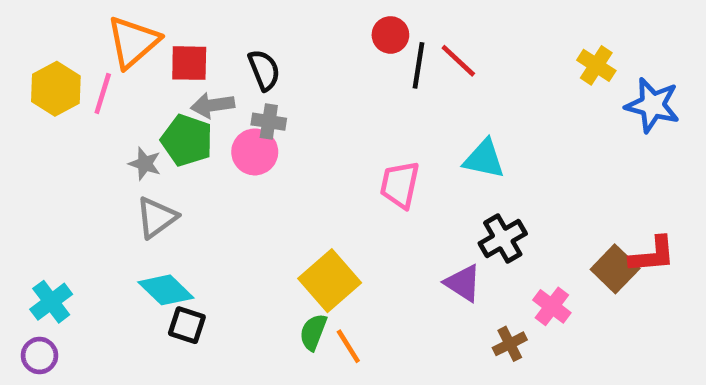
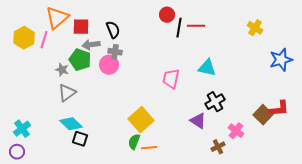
red line: (458, 61) -> (196, 26), turned -42
blue star: (652, 105) -> (281, 60), moved, turned -30
orange line: (348, 346) -> (149, 148), turned -63

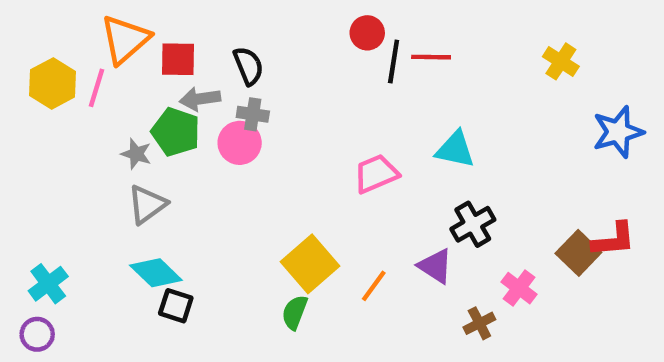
pink trapezoid: (171, 79) -> (376, 174), turned 55
orange line: (149, 148) -> (374, 286), moved, turned -49

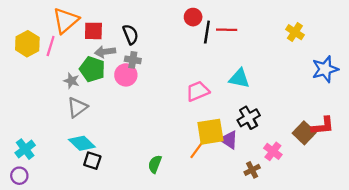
yellow square: (310, 264) -> (210, 132), moved, turned 32

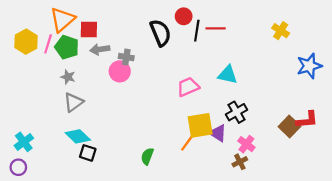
black semicircle: (130, 34) -> (160, 33), moved, size x1.4
green pentagon: (92, 69) -> (67, 47), moved
pink cross: (273, 151) -> (246, 144), moved

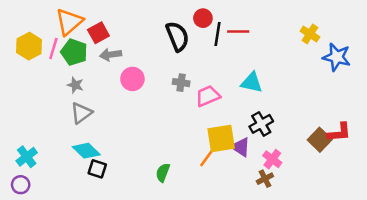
red square: (89, 30) -> (98, 33), turned -30
gray cross: (126, 57) -> (181, 83), moved
blue star: (309, 66) -> (337, 57), moved, turned 30

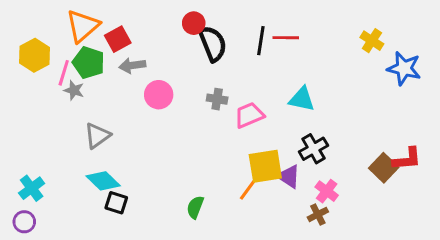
red circle: (203, 18) -> (194, 23), moved
pink line: (53, 49) -> (64, 73), moved
gray star: (75, 85) -> (74, 90), moved

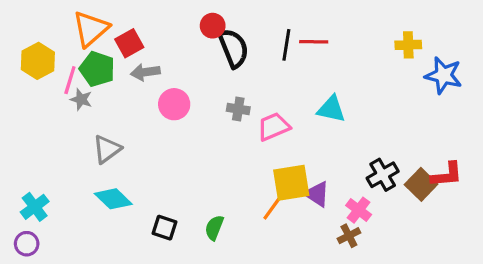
yellow cross: (372, 41) -> (408, 45), turned -35
black cross: (313, 149) -> (383, 175), moved
black square: (116, 203) -> (165, 228), moved

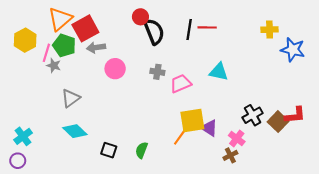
red square: (129, 43) -> (85, 28), size x1.4

